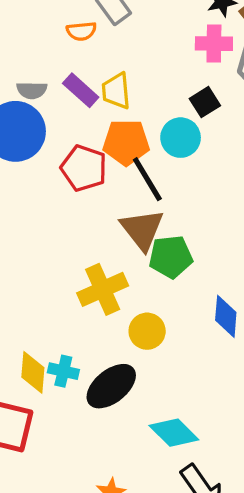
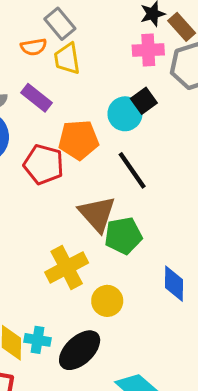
yellow trapezoid: (116, 91) -> (67, 59), moved
cyan circle: (181, 138) -> (125, 114), moved
black line: (147, 179) -> (132, 170), moved

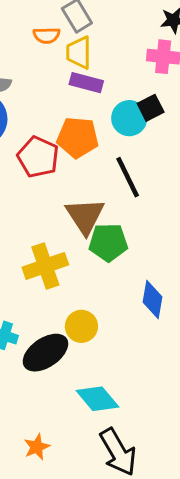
purple rectangle: (36, 98) -> (86, 83), moved, turned -32
yellow circle: (107, 301) -> (81, 326), moved

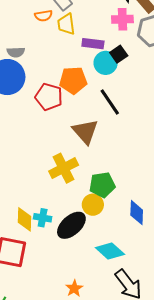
purple rectangle: (86, 83) -> (93, 44), moved
green pentagon: (108, 242) -> (102, 185), moved
blue diamond: (152, 299) -> (137, 213), moved

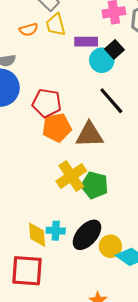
orange semicircle: (43, 16) -> (29, 30), moved
orange pentagon: (73, 80) -> (57, 128), moved
brown triangle: (85, 132) -> (89, 135), turned -44
green pentagon: (102, 185) -> (95, 185), moved, turned 30
yellow circle: (93, 205) -> (110, 246), moved

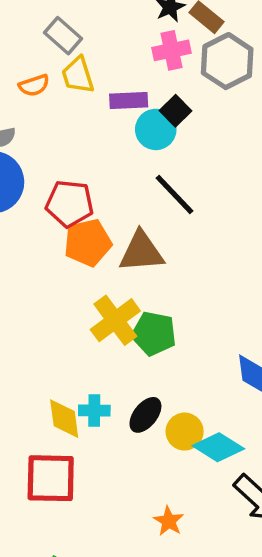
black ellipse: (87, 235) -> (145, 415), size x0.7

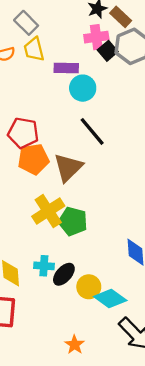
black square: (176, 111) -> (108, 51), moved
brown triangle: (141, 252) -> (68, 167), turned -44
cyan cross: (94, 411) -> (44, 266), moved

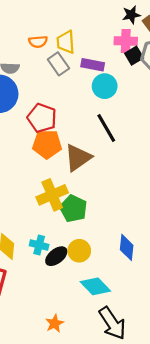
gray rectangle: (26, 23) -> (58, 64), moved
yellow circle: (89, 287) -> (79, 251), moved

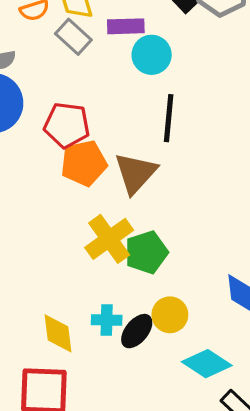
black line: (106, 128) -> (169, 118), turned 48
green pentagon: (73, 208) -> (146, 252), turned -30

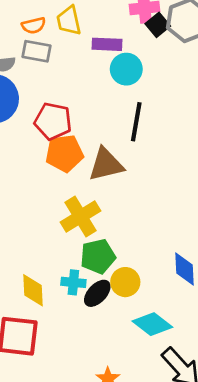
gray rectangle: (73, 37) -> (37, 51), moved, turned -36
brown triangle: (136, 173) -> (106, 164), turned 30
green pentagon: (146, 252) -> (98, 256), moved

